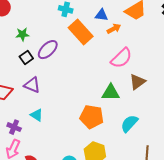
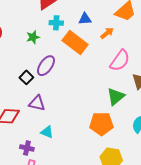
blue triangle: (101, 15) -> (85, 19), moved
green star: (22, 34) -> (33, 37), moved
green triangle: (111, 93) -> (116, 96), turned -30

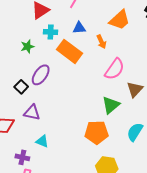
orange arrow: (107, 33) -> (102, 42), turned 104

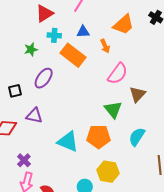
black square: (21, 87) -> (15, 91), moved, turned 32
green triangle: (111, 105) -> (113, 110), turned -30
cyan triangle: (42, 141) -> (68, 142), moved, size x1.6
purple cross: (22, 157) -> (24, 160), turned 32

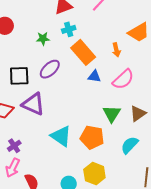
blue triangle: (83, 32) -> (94, 76), moved
cyan cross: (54, 35) -> (69, 29), turned -32
black square: (15, 91) -> (19, 76), size x1.5
brown triangle: (137, 94) -> (138, 114), moved
purple triangle: (34, 116) -> (33, 104), size x1.4

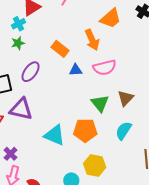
cyan cross: (69, 29) -> (19, 24), moved
orange arrow: (116, 50) -> (92, 40), size x1.5
orange rectangle: (83, 52) -> (60, 49), size x0.7
pink semicircle: (123, 79) -> (105, 68), turned 40

